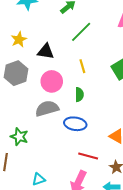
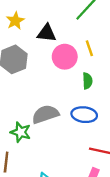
pink circle: (52, 81) -> (65, 57), moved
gray semicircle: (47, 108) -> (45, 114), moved

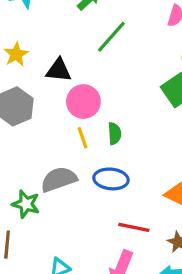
yellow line: (89, 48) -> (82, 138), moved

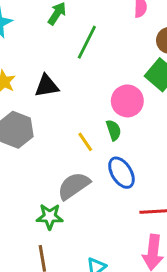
pink circle: (83, 102) -> (127, 101), moved
blue ellipse: (111, 179) -> (121, 173), turned 68

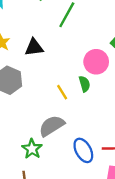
blue ellipse: (121, 173) -> (83, 150), moved
green star: (50, 217) -> (32, 149), turned 30

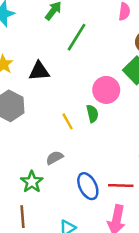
gray semicircle: (52, 126) -> (54, 158), size x0.6

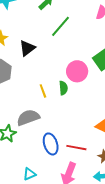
black triangle: (39, 71) -> (27, 48), turned -42
gray semicircle: (54, 158) -> (28, 118), size x1.6

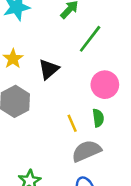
pink circle: (77, 71) -> (105, 85), moved
gray semicircle: (28, 118) -> (86, 151), moved

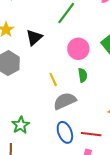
green semicircle: (98, 118) -> (83, 75), moved

